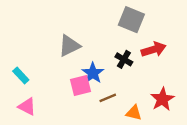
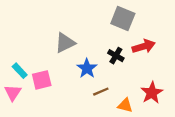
pink square: (80, 85) -> (42, 80), moved
pink triangle: (27, 107) -> (13, 93), moved, turned 36

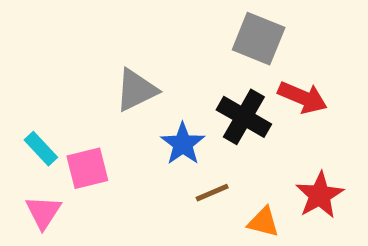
red arrow: (144, 46) -> (303, 97), turned 40
black cross: (116, 56) -> (244, 117), size x1.5
pink triangle: (13, 93) -> (43, 212), moved

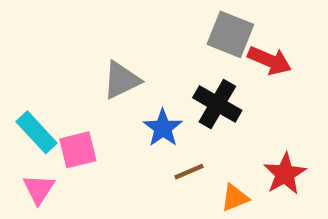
red arrow: (303, 97) -> (270, 60), moved
cyan rectangle: (41, 149) -> (37, 132), size x1.4
orange triangle: (263, 222) -> (235, 198), turned -36

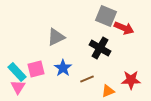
blue star: (163, 128) -> (63, 68), moved
cyan rectangle: (37, 132) -> (17, 72), moved
red star: (285, 174) -> (131, 80), turned 30

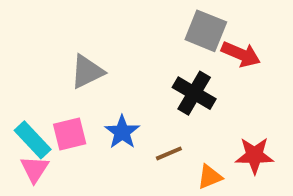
gray triangle: (56, 37) -> (87, 72), moved

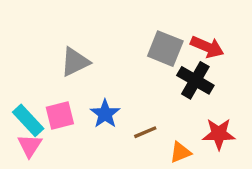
gray square: (206, 31) -> (165, 49), moved
black cross: (194, 93) -> (195, 80), moved

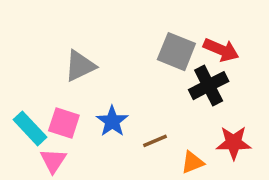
black cross: (195, 80) -> (209, 86), turned 33
pink square: (60, 115) -> (64, 123), turned 32
pink triangle: (30, 146) -> (53, 161), moved

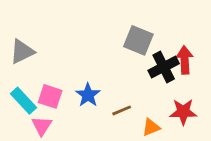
red arrow: (221, 50) -> (185, 60), moved, turned -116
gray triangle: (80, 66) -> (22, 52), moved

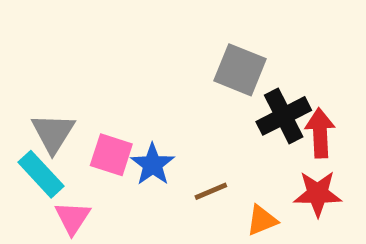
gray triangle: (22, 52) -> (53, 133), moved, turned -32
red arrow: (185, 60) -> (320, 133), moved
pink square: (50, 96) -> (111, 155), moved

